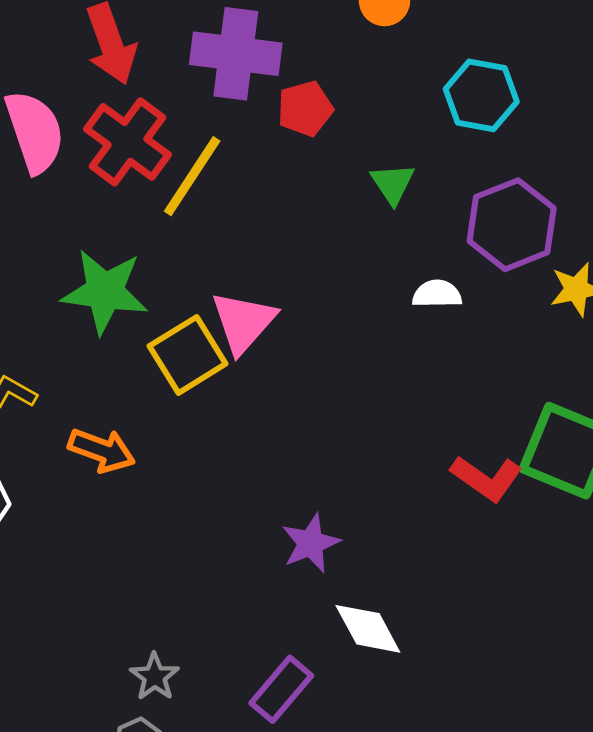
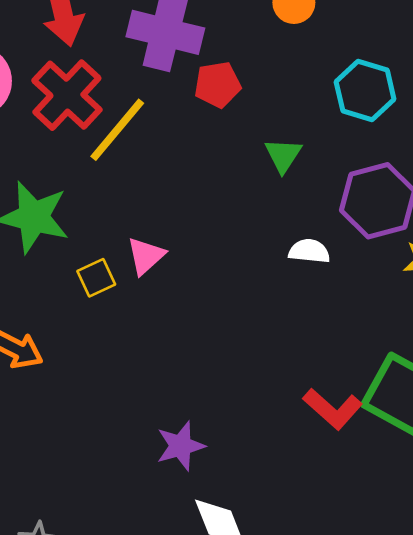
pink triangle: (243, 322) -> (146, 256), size x0.7
yellow square: (188, 355) -> (96, 278), size x0.6

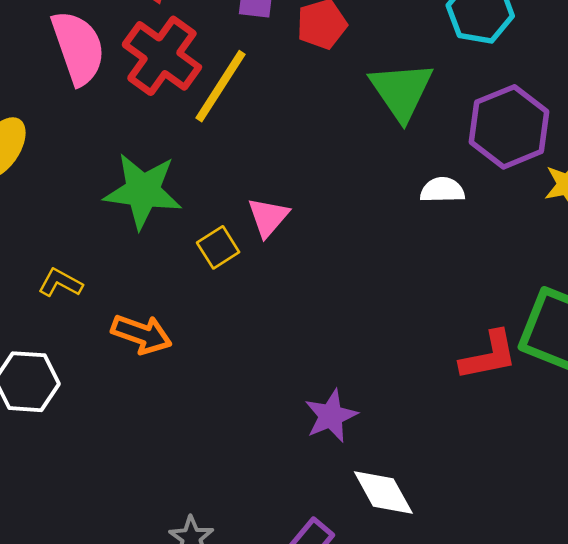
green triangle: (283, 155) -> (401, 91), size x1.6
red L-shape: (333, 409) -> (489, 356), turned -46

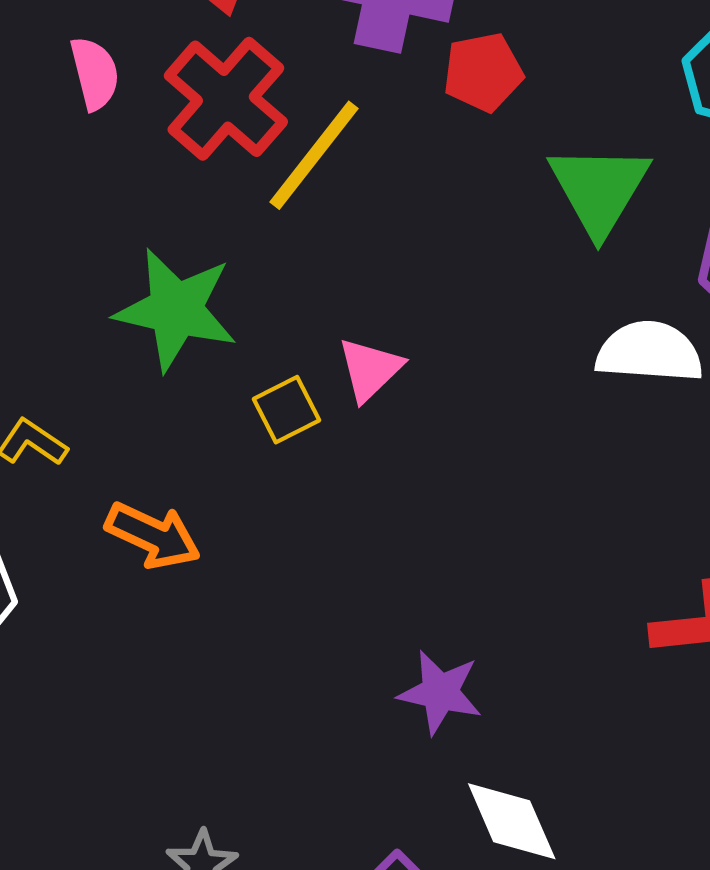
pink semicircle: (78, 48) -> (95, 73), size x0.6
white semicircle: (442, 190) -> (649, 352), size x1.5
purple star: (331, 416) -> (440, 692), turned 30

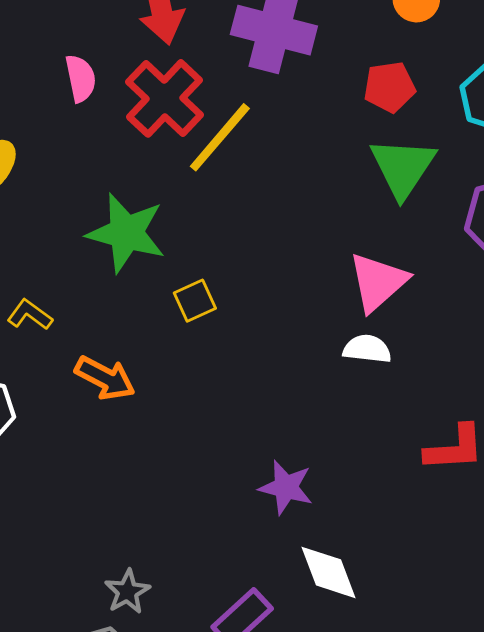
red pentagon: (483, 72) -> (389, 87), moved
white semicircle: (649, 352) -> (367, 349), moved, size x0.7
pink triangle: (370, 369) -> (378, 282), moved, size x1.4

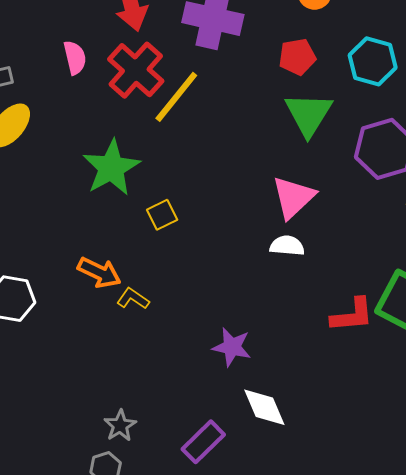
green star: (126, 233) -> (111, 168), turned 30
yellow L-shape: (30, 315) -> (133, 299), moved

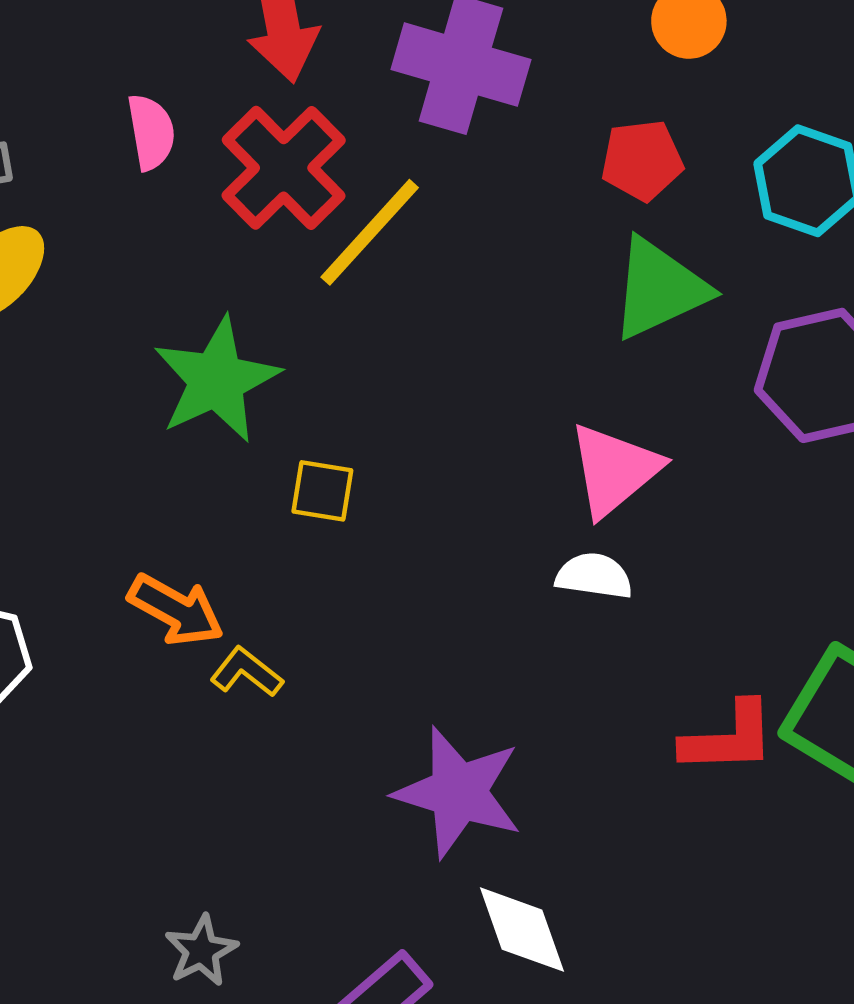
green triangle: (309, 114) -> (659, 289), turned 30
yellow square: (162, 215) -> (322, 491), turned 32
purple star: (232, 347) -> (458, 792), size x1.5

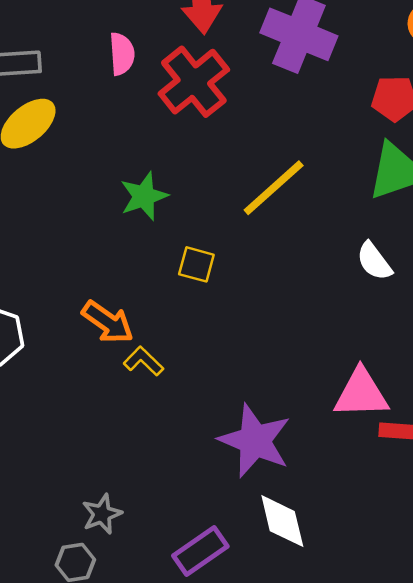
yellow line: (370, 232) -> (274, 188), moved
green star: (217, 380) -> (144, 196), size x0.7
pink triangle: (614, 470) -> (361, 393), moved, turned 32
white semicircle: (594, 576) -> (374, 261), moved, turned -141

